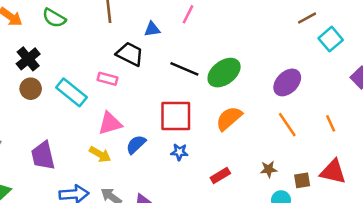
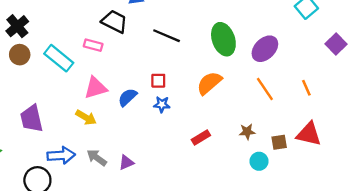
green ellipse: (224, 73) -> (223, 39), moved, turned -72
red square: (176, 116) -> (158, 81), size x0.5
blue semicircle: (136, 144) -> (127, 97), moved
blue star: (179, 152) -> (162, 104), moved

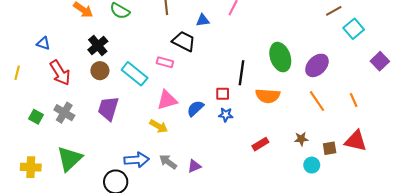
black line: (167, 36) -> (241, 73), moved, turned 75
orange semicircle: (209, 83) -> (268, 96), turned -135
purple trapezoid: (32, 119) -> (108, 108), moved, turned 30

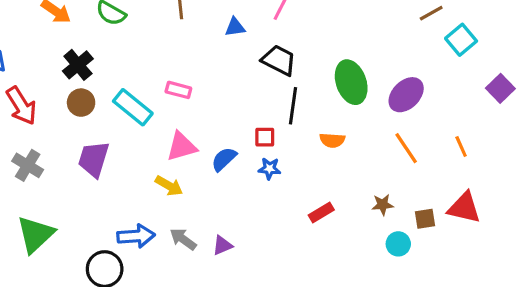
black trapezoid: (184, 41) -> (279, 60), moved
orange semicircle: (268, 96) -> (332, 140), size x0.7

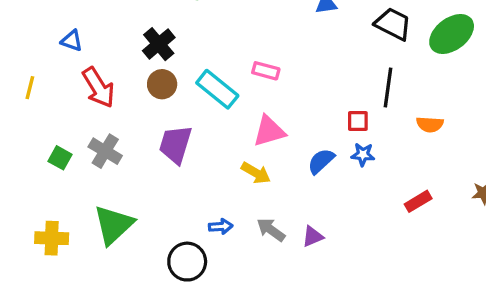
black trapezoid: (279, 60) -> (393, 24), moved
green ellipse: (351, 82) -> (452, 34), moved, turned 72
blue semicircle: (224, 159) -> (321, 161), moved
blue arrow: (136, 236) -> (221, 226), size x0.6

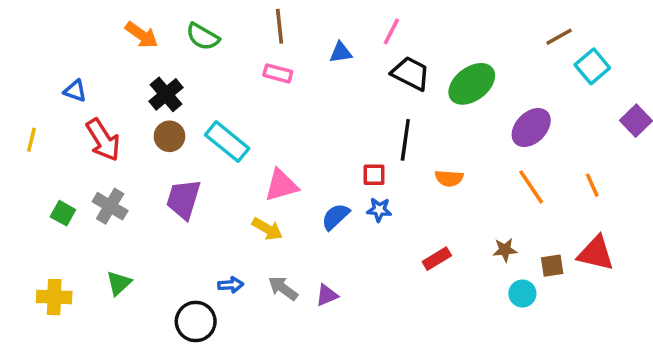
pink rectangle: (266, 71) -> (278, 73), moved
green triangle: (114, 225) -> (119, 283), size x0.6

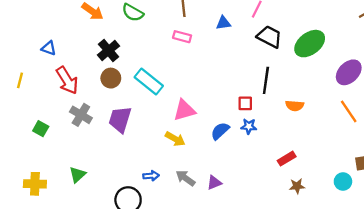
gray cross: (110, 206) -> (81, 115), moved
brown star: (505, 250) -> (297, 186), moved

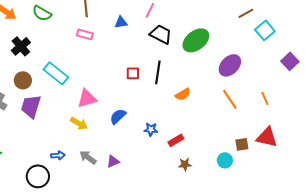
brown circle: (111, 78) -> (23, 80), moved
red square: (245, 103) -> (133, 73), moved
orange semicircle: (295, 106) -> (183, 94), turned -35
blue star: (249, 126) -> (151, 129), moved

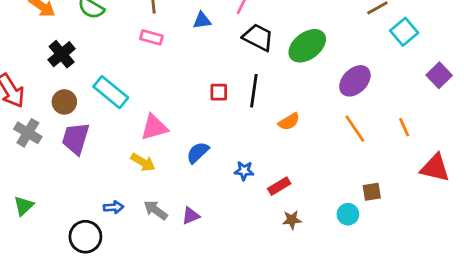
red triangle: (267, 137) -> (435, 168), moved

